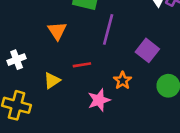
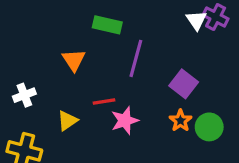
orange star: (123, 81) -> (180, 121), moved
pink star: (99, 100) -> (125, 121), moved

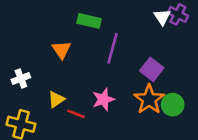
red line: (104, 101) -> (76, 114), moved, turned 30
orange star: (180, 121) -> (149, 99), size x1.6

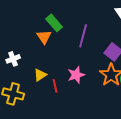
green rectangle: (89, 21) -> (54, 23), moved, turned 36
red line: (76, 114) -> (55, 86), turned 56

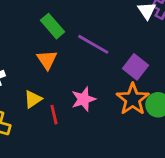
purple line: (83, 36) -> (93, 44), turned -75
orange triangle: (44, 37) -> (47, 60), moved

